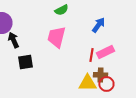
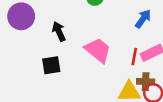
pink trapezoid: (56, 37) -> (98, 50), moved, turned 115
black arrow: (13, 40) -> (59, 31), moved

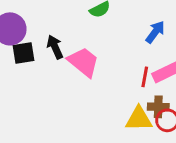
pink trapezoid: (98, 50) -> (83, 62), moved
black square: (51, 65) -> (23, 53), moved

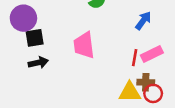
black arrow: (55, 47) -> (38, 63), moved, turned 102
pink trapezoid: (83, 62) -> (84, 45), turned -136

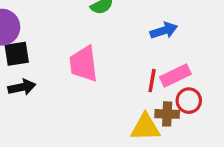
blue arrow: (143, 21) -> (164, 30), turned 36
red circle: (153, 93) -> (189, 101), moved

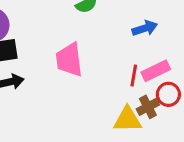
brown cross: (167, 114) -> (148, 107), turned -30

